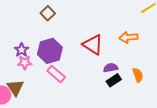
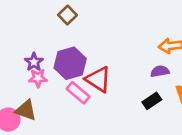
red triangle: (93, 45) -> (98, 79), moved
purple semicircle: (111, 68) -> (160, 71), moved
brown triangle: (15, 88) -> (26, 110), turned -36

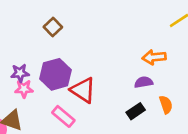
purple star: (34, 62) -> (20, 73), turned 30
pink rectangle: (78, 93) -> (63, 116), moved

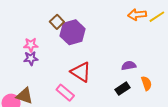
orange arrow: (154, 57) -> (137, 15), moved
purple hexagon: (55, 74) -> (73, 32), moved
pink star: (24, 89) -> (31, 45), moved

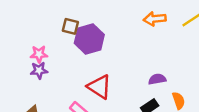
orange arrow: (137, 15) -> (155, 19), moved
brown square: (57, 22) -> (70, 26), turned -32

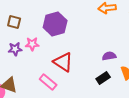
brown square: (70, 26) -> (14, 22), moved
pink star: (39, 54) -> (32, 44), moved

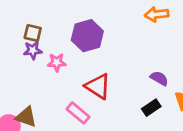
purple star: (15, 49) -> (33, 50), moved
purple semicircle: (109, 56) -> (159, 78), turned 40

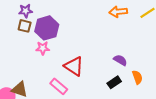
purple hexagon: (87, 36) -> (47, 28), moved
purple star: (33, 50) -> (26, 11), moved

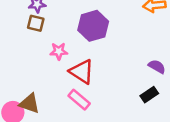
purple hexagon: (47, 28) -> (93, 26), moved
red triangle: (74, 66) -> (82, 72), moved

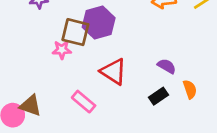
brown square: (36, 23) -> (75, 32), moved, size x1.5
red triangle: (82, 72) -> (114, 72), moved

